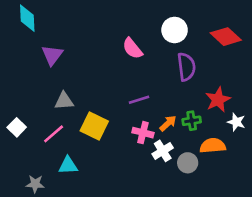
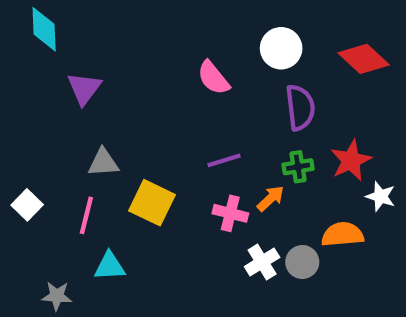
green cross: (192, 121) -> (298, 167), moved
pink line: (54, 134) -> (86, 215), turned -35
white cross: (163, 151) -> (262, 262), moved

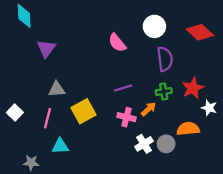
yellow square: (152, 203) -> (83, 111), turned 35

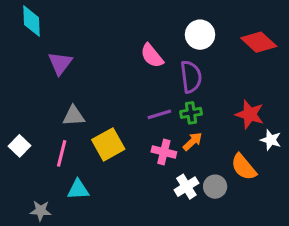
purple semicircle: (165, 59) -> (191, 77), moved
red star: (193, 88) -> (250, 114), turned -30
green cross: (164, 92) -> (191, 113), moved
orange semicircle: (188, 129) -> (244, 167), turned -125

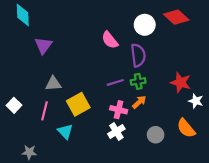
red diamond: (259, 42) -> (176, 17), moved
orange semicircle: (244, 167) -> (186, 128), moved
white cross: (186, 187) -> (116, 131), moved
cyan triangle: (78, 190) -> (65, 131), moved, turned 49

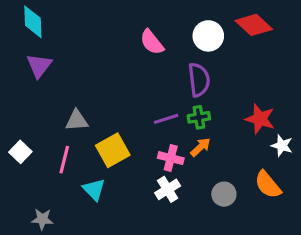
pink semicircle: (110, 40) -> (152, 42), moved
purple triangle: (43, 45) -> (39, 66), moved

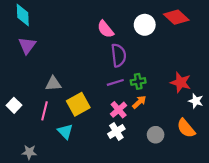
purple semicircle: (199, 80) -> (119, 55), moved
pink cross: (171, 158) -> (119, 110), turned 35

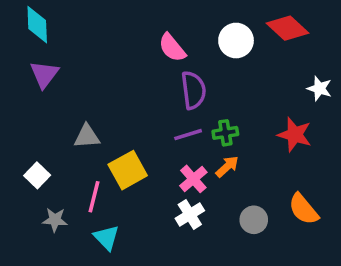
white star: (196, 101) -> (319, 88), moved
white square: (14, 105) -> (37, 175), moved
pink line: (45, 111) -> (94, 197), moved
cyan triangle: (65, 131) -> (106, 238), moved
gray star: (29, 152) -> (55, 220), moved

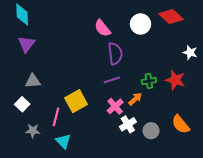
green cross: (225, 133) -> (149, 81), moved
gray triangle: (87, 136) -> (33, 81), moved
white cross: (190, 214) -> (128, 124), moved

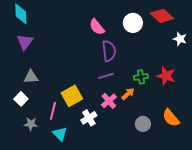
white star: (190, 52) -> (180, 39), moved
white cross: (128, 124) -> (89, 118), moved

